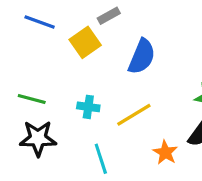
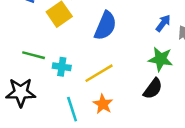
green line: (32, 99) -> (34, 55), moved
orange star: (165, 152) -> (103, 104), moved

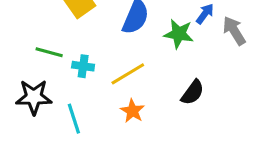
green star: (161, 59) -> (179, 34), moved
cyan line: (72, 109) -> (74, 119), moved

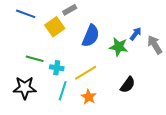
cyan line: (74, 119) -> (63, 91), moved, turned 36

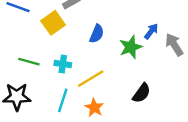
blue semicircle: (91, 36) -> (97, 34), size x0.7
green star: (119, 47) -> (131, 47), turned -30
cyan cross: (57, 68) -> (63, 64), moved

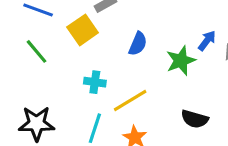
green line: (29, 62) -> (37, 51), moved, turned 35
black semicircle: (142, 93) -> (195, 119), turned 70

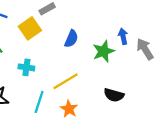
blue arrow: (207, 41) -> (123, 36), turned -49
cyan cross: (95, 82) -> (26, 67), moved

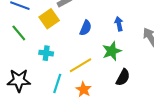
blue arrow: (123, 36) -> (119, 24), moved
green star: (103, 51) -> (112, 51), moved
black semicircle: (114, 95) -> (123, 77), turned -78

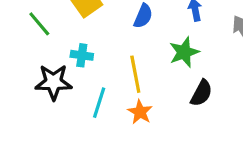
yellow line: (80, 65) -> (135, 74), turned -70
black star: (19, 80) -> (53, 82), moved

